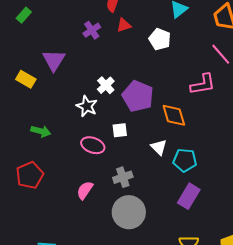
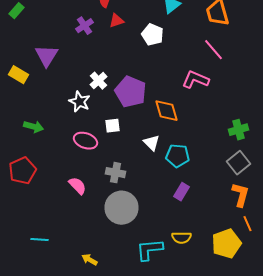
pink L-shape: (203, 84) -> (196, 80), turned -148
gray cross: (123, 177) -> (116, 173), turned 30
pink semicircle: (85, 190) -> (78, 186), turned 102
purple rectangle: (189, 196) -> (182, 192), size x0.7

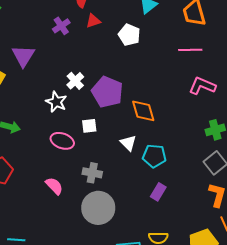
pink line: (214, 50) -> (190, 50), turned -50
pink L-shape: (196, 80) -> (202, 86), moved

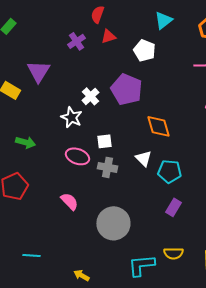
purple pentagon: (107, 92) -> (126, 89), moved
gray cross: (92, 173) -> (107, 167), moved

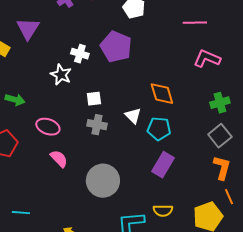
white cross: (90, 96) -> (80, 54), turned -30
orange diamond: (158, 126) -> (162, 94), moved
pink ellipse: (77, 156) -> (48, 127), moved
purple rectangle: (173, 207) -> (163, 165), size x1.4

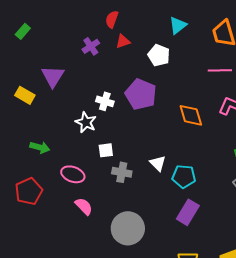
orange diamond: (162, 94) -> (191, 115), moved
white square: (94, 99) -> (106, 150), moved

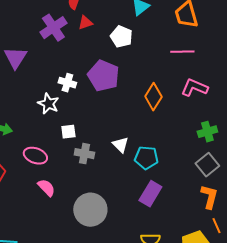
purple cross: (91, 46) -> (53, 28), size x1.5
orange diamond: (191, 115) -> (153, 97), turned 48

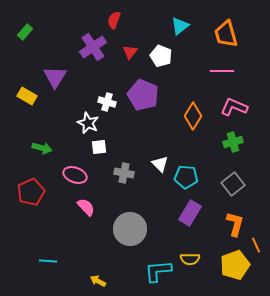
red triangle: (85, 23) -> (130, 52), moved, turned -35
white square: (68, 132) -> (99, 147), moved
green cross: (207, 132) -> (233, 142), moved
gray square: (207, 165) -> (233, 184), moved
orange L-shape: (209, 197) -> (235, 224), moved

